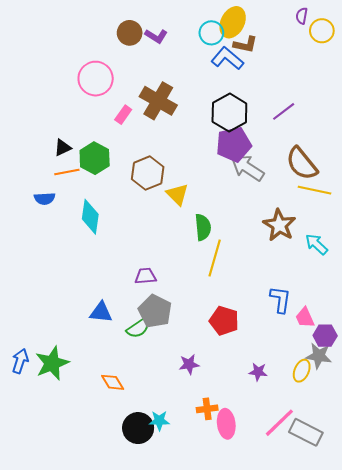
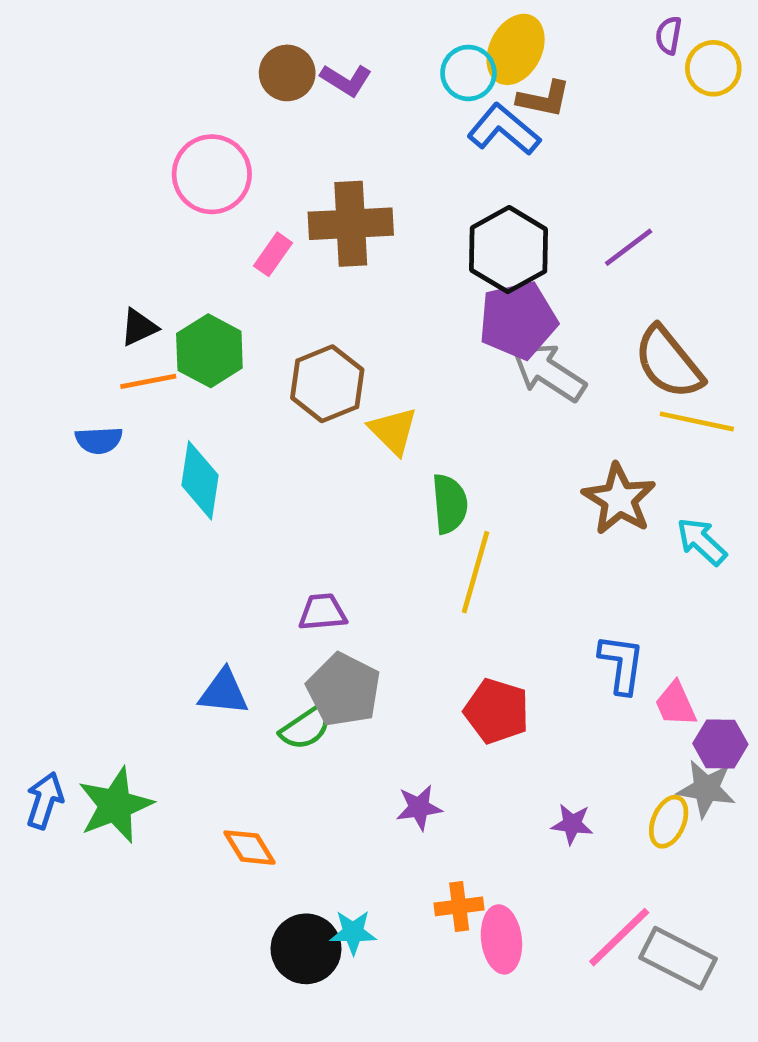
brown cross: (158, 101) -> (351, 224), turned -33

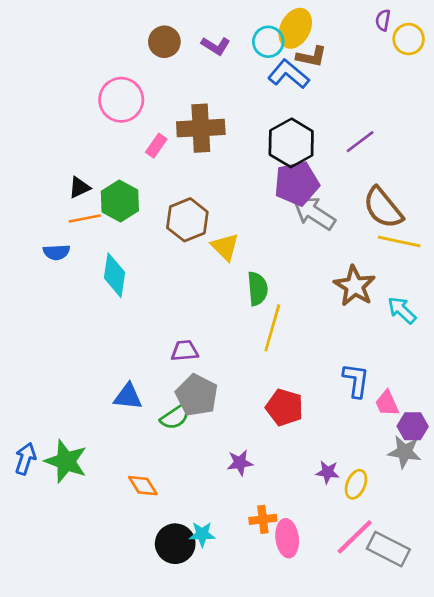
purple L-shape: (346, 80) -> (216, 46), moved
green star: (115, 805) -> (66, 461), turned -30
yellow ellipse: (669, 822) -> (356, 484), moved

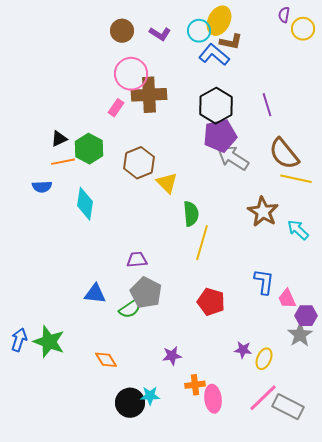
pink circle: (121, 100) -> (131, 74), moved
purple line: (360, 142) -> (267, 105), turned -70
gray star: (405, 452) -> (300, 335), turned 30
purple star: (240, 463) -> (172, 356), moved

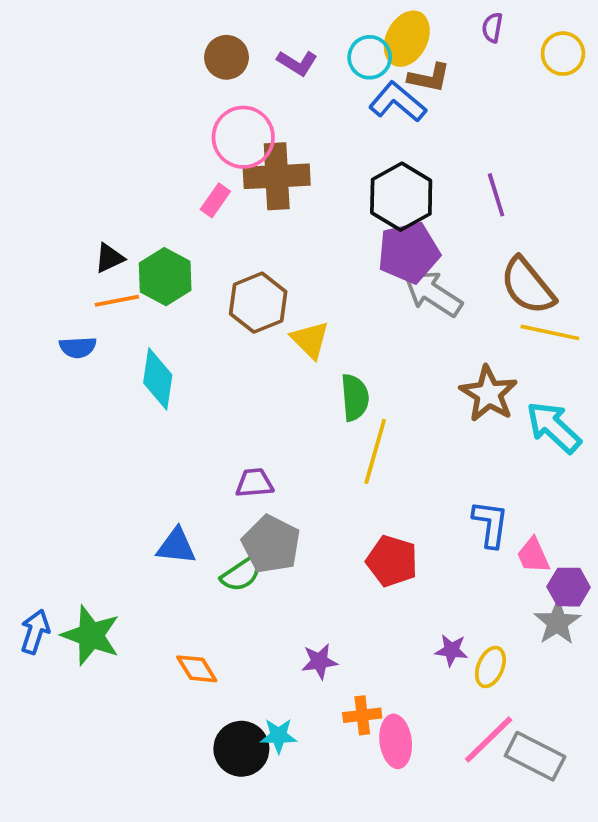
purple semicircle: (284, 15) -> (492, 28), moved
cyan arrow: (298, 230) -> (554, 427), size x1.4

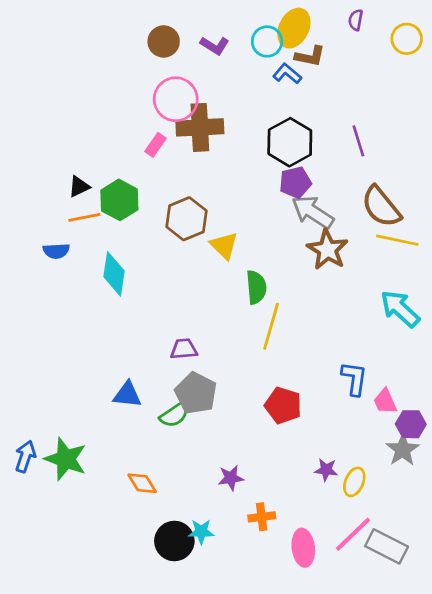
blue L-shape: (398, 102) -> (287, 74), size x0.7
purple pentagon: (409, 252) -> (295, 182), size x0.7
brown star: (489, 394) -> (327, 250), moved
pink ellipse: (396, 741) -> (303, 548), moved

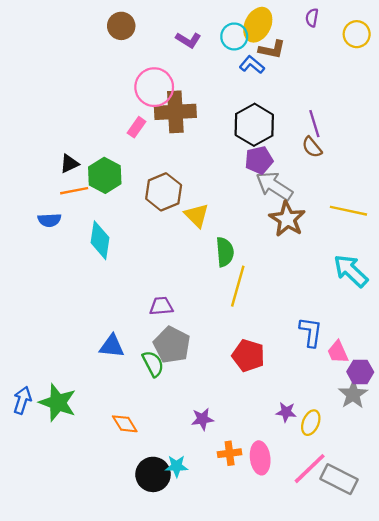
brown circle: (164, 41) -> (121, 26), moved
brown semicircle: (381, 207) -> (312, 147), moved, size x0.6
green semicircle: (174, 415) -> (153, 364), turned -84
pink ellipse: (303, 548) -> (260, 458), moved

